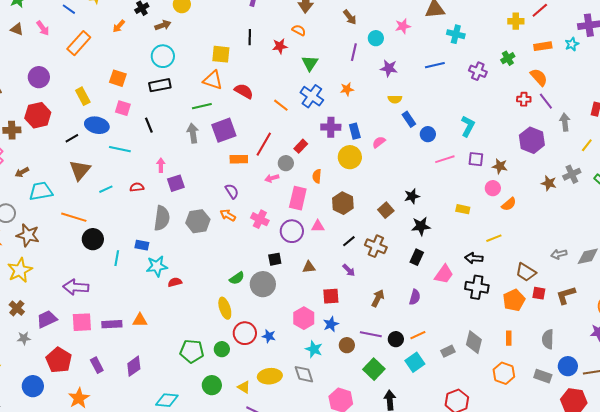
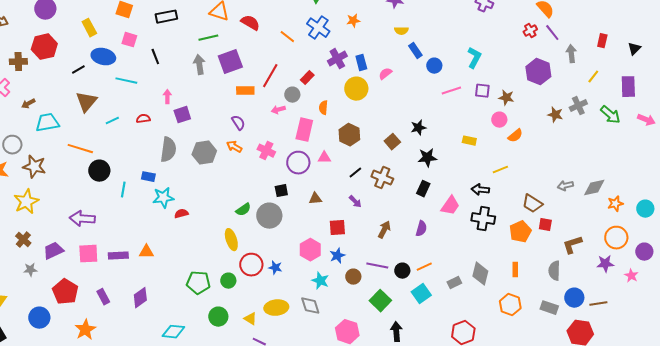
red cross: (524, 99) -> (530, 31), turned -32
purple cross: (331, 127) -> (337, 59), turned -30
brown L-shape: (566, 295) -> (572, 245), moved

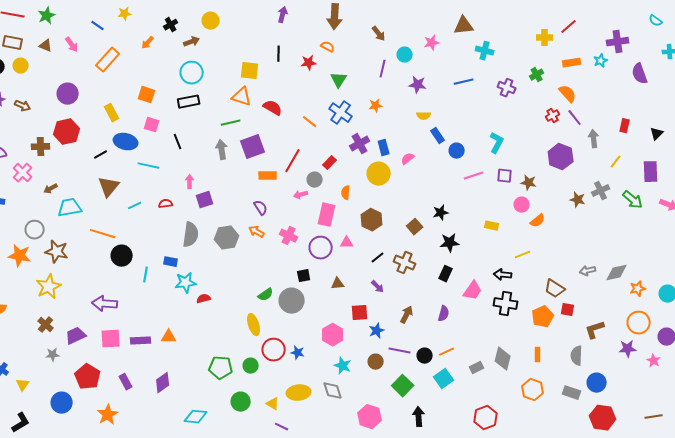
blue star: (337, 256) -> (377, 331), moved
brown line: (598, 304) -> (654, 417), moved

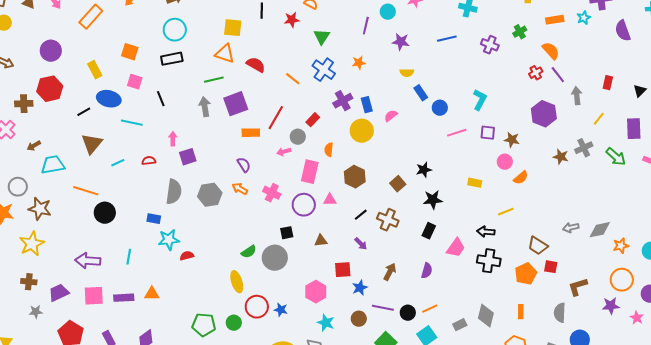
cyan line: (146, 275) -> (129, 257), moved
brown cross: (46, 325) -> (29, 282), turned -35

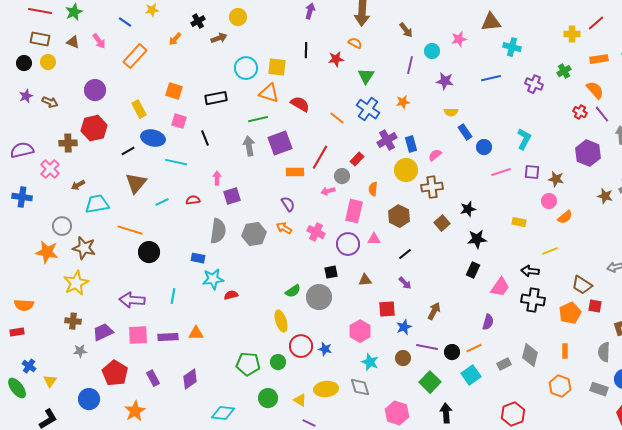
cyan circle: (175, 30) -> (246, 68), moved
red cross: (536, 73) -> (580, 112), turned -32
brown cross: (388, 220) -> (432, 187), moved, turned -30
purple semicircle: (427, 271) -> (488, 322), moved

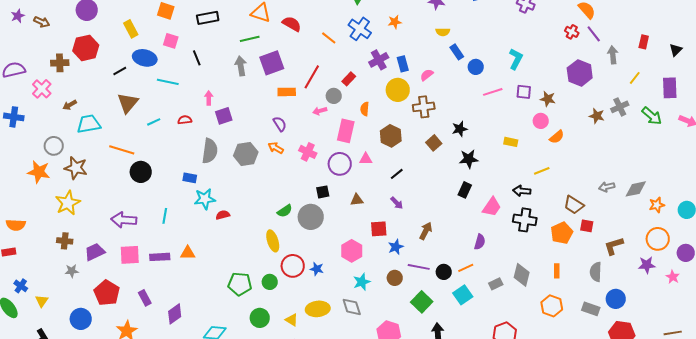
cyan star: (370, 362) -> (362, 282), turned 30
purple diamond: (190, 379) -> (175, 314), moved

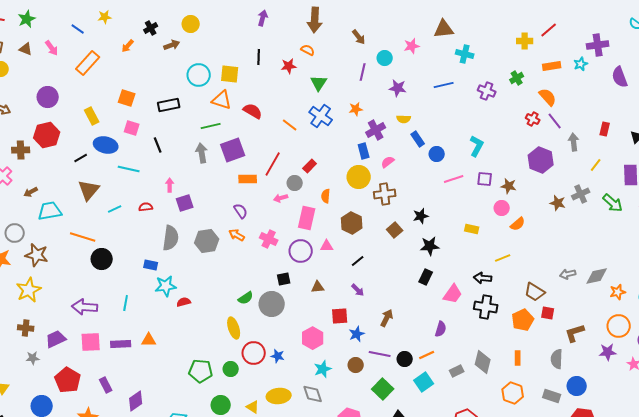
purple cross: (379, 60) -> (376, 130), moved

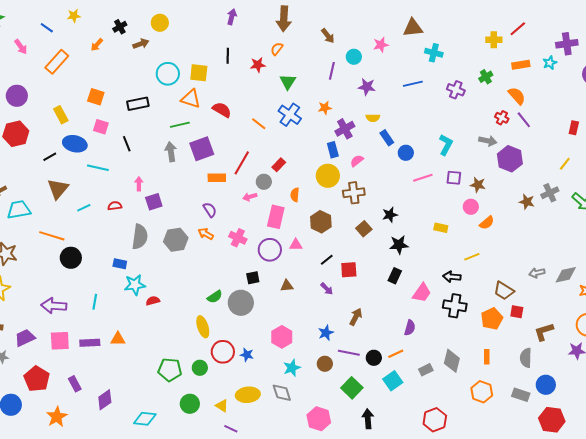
orange semicircle: (308, 50) -> (277, 49), turned -80
gray arrow: (574, 142) -> (488, 141), moved, turned 108
red square: (340, 316) -> (349, 270), moved

